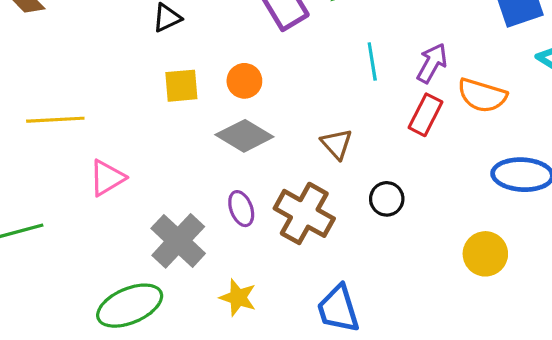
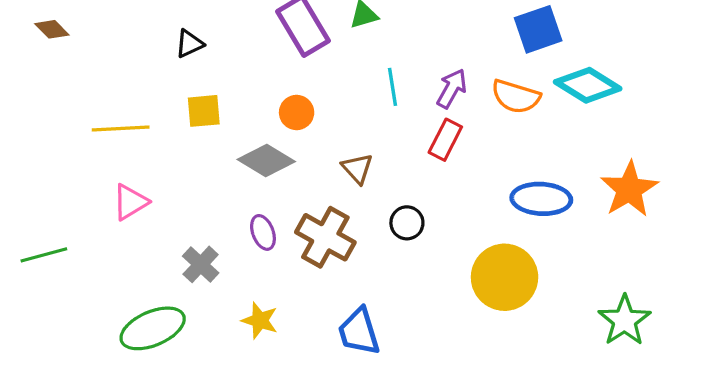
orange circle: (244, 81) -> (297, 112), moved
orange semicircle: (482, 95) -> (516, 97), moved
yellow line: (55, 120) -> (121, 128), moved
gray cross: (178, 241) -> (201, 264), size x0.7
yellow circle: (485, 254) -> (505, 277), size x1.5

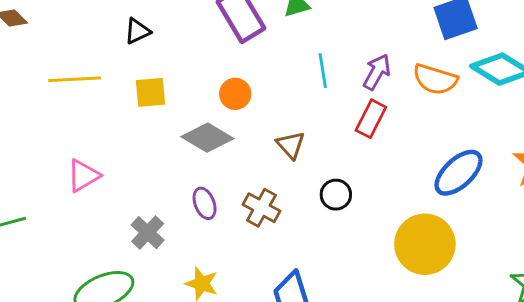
yellow line: (121, 128) -> (75, 79), moved
blue ellipse: (541, 199) -> (459, 173), turned -46
brown cross: (325, 237) -> (261, 208), size x0.7

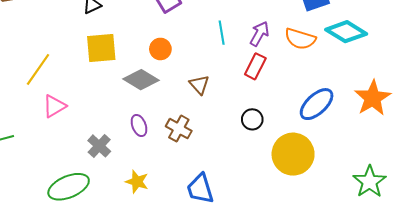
yellow line: (75, 79) -> (38, 69), moved, turned -52
yellow square: (151, 92) -> (101, 48), size x1.4
black circle: (336, 195) -> (252, 119), moved

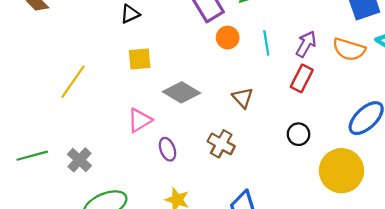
yellow square: (101, 48) -> (140, 59), size x0.7
orange circle: (160, 49) -> (228, 38), moved
pink triangle: (54, 106) -> (140, 120), moved
purple ellipse: (139, 126) -> (168, 149), moved
gray cross: (99, 146) -> (79, 160), moved

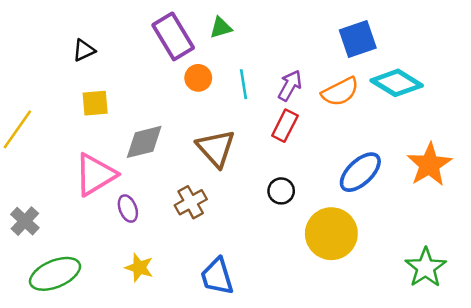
orange semicircle: (349, 49) -> (340, 92), turned -44
gray diamond: (181, 92) -> (144, 142), turned -45
brown triangle: (243, 98) -> (216, 148), size x1.6
pink triangle: (140, 120) -> (95, 175), size x1.5
brown cross: (221, 144) -> (191, 202), turned 32

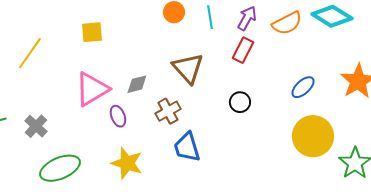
gray diamond: (144, 142) -> (137, 84), moved, size x0.7
blue ellipse: (360, 172) -> (303, 87), size x0.7
yellow circle: (331, 234) -> (313, 136), moved
yellow star: (139, 268) -> (127, 163), size x1.4
blue trapezoid: (217, 276) -> (187, 147), moved

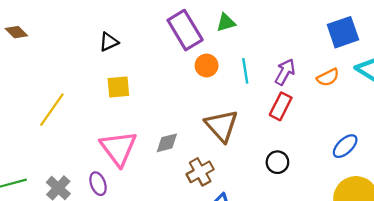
orange semicircle: (287, 23) -> (328, 77), size x0.7
pink triangle: (92, 89) -> (118, 148), turned -36
purple ellipse: (118, 116) -> (98, 184), moved

